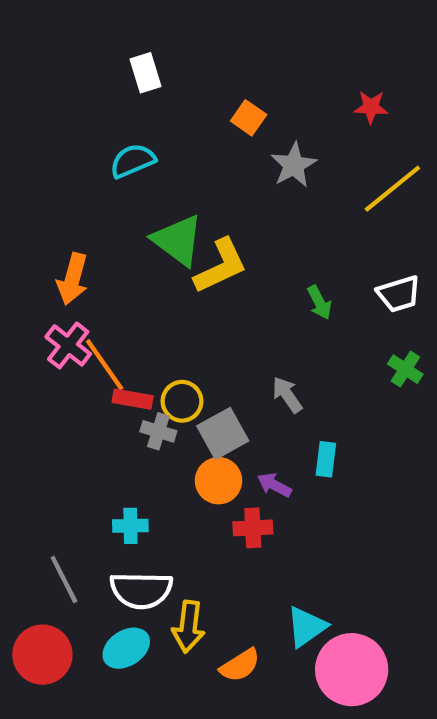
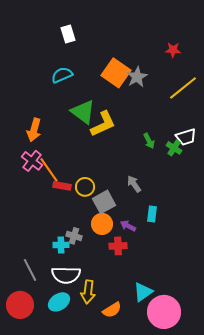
orange square: (249, 118) -> (116, 73), moved, size x1.8
green cross: (405, 369) -> (174, 148), moved
gray cross: (158, 431) -> (74, 236), moved

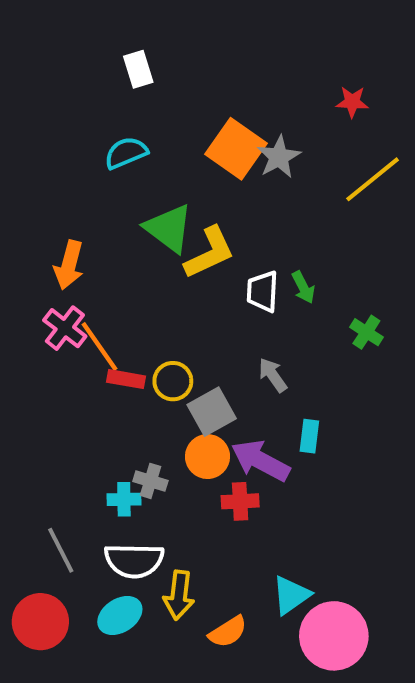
white trapezoid: (186, 137) -> (263, 291), moved, turned 110
green cross: (174, 148) -> (366, 332), moved
purple arrow: (128, 226) -> (260, 461), size x1.8

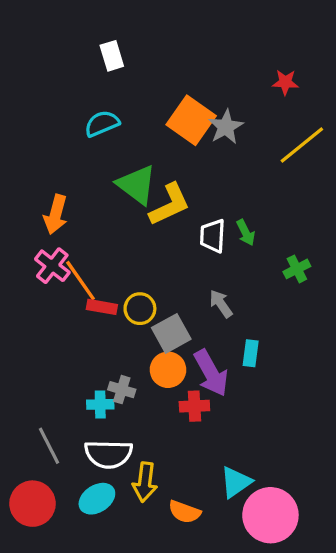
green cross: (366, 332) -> (297, 269), turned 30
purple arrow: (260, 461) -> (211, 373), turned -147
orange semicircle: (228, 632) -> (185, 512), turned 52

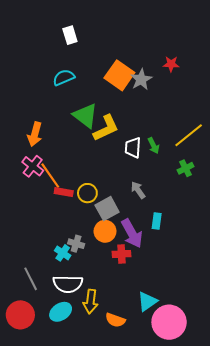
red star: (285, 82) -> (171, 64), moved
yellow line: (302, 145) -> (189, 135), moved
cyan cross: (100, 404) -> (63, 253), turned 35

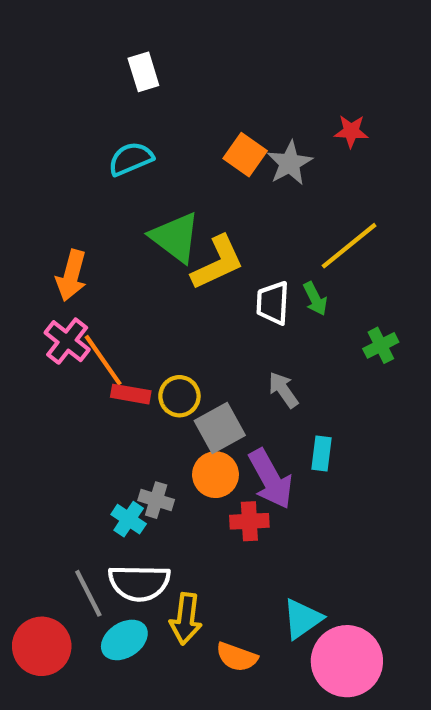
orange square: (119, 75) -> (245, 155), size x0.7
yellow line: (189, 135) -> (349, 246), moved
gray line: (31, 279) -> (88, 593), moved

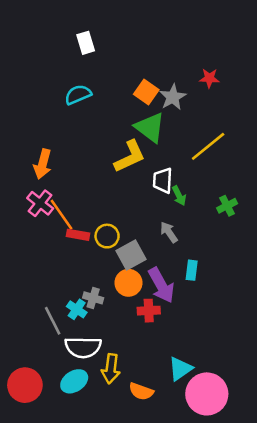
green triangle: (175, 237) -> (150, 127), moved
green arrow: (315, 299) -> (179, 196), moved
gray line: (88, 593) -> (53, 321), moved

